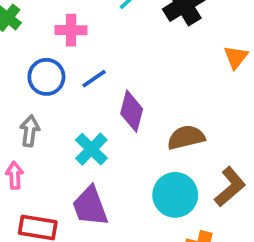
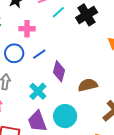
cyan circle: (175, 195) -> (65, 116), moved

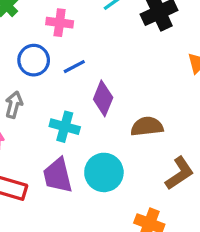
cyan cross: (38, 91) -> (65, 127), turned -36

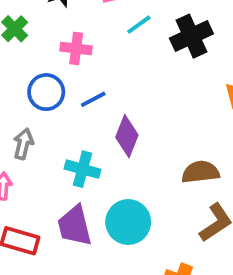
brown semicircle: (147, 126) -> (200, 172), moved

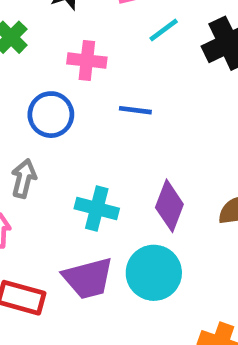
blue line: (93, 99) -> (135, 110), moved, turned 36
purple diamond: (127, 136) -> (169, 206), moved
purple trapezoid: (75, 226) -> (88, 278), turned -90

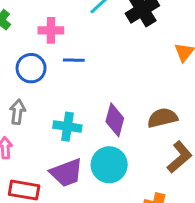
blue line: (135, 110) -> (74, 60), moved

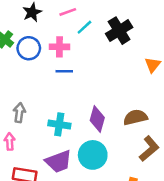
pink cross: (51, 30) -> (59, 47), moved
blue circle: (31, 68) -> (29, 48), moved

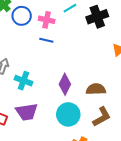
cyan cross: (59, 124) -> (24, 81), moved
cyan circle: (93, 155) -> (68, 114), moved

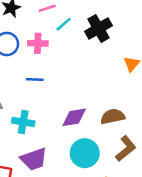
blue line: (46, 40) -> (35, 79), moved
purple diamond: (65, 84) -> (74, 117), turned 65

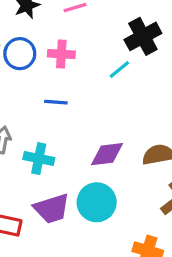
cyan line: (64, 24) -> (119, 69), moved
cyan circle: (85, 153) -> (97, 202), moved

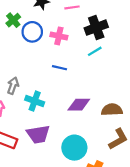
black cross: (143, 36) -> (96, 28), moved
blue line: (56, 102) -> (59, 68), moved
cyan circle: (97, 202) -> (74, 148), moved

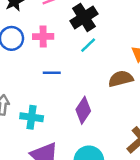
purple diamond: (79, 105) -> (83, 110), turned -45
brown semicircle: (112, 110) -> (121, 79), moved

